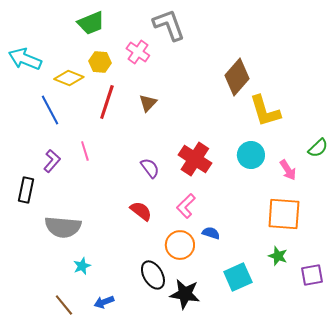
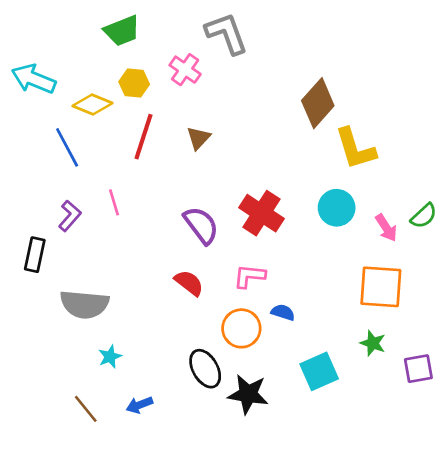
green semicircle: (318, 148) -> (424, 216), moved
purple semicircle: (150, 168) -> (201, 225), size x1.4
pink L-shape: (186, 206) -> (249, 276), turned 50

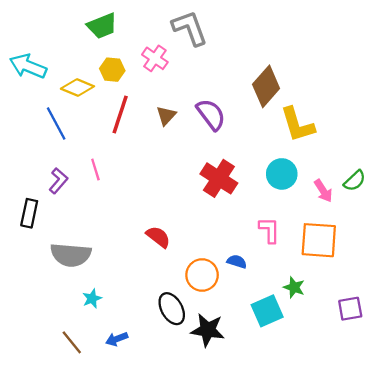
purple semicircle: (201, 225) -> (211, 114), moved
pink L-shape: (249, 276) -> (269, 230), moved, turned 84
green star: (373, 343) -> (294, 287), moved

